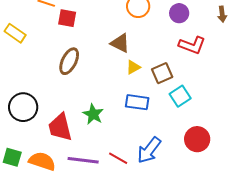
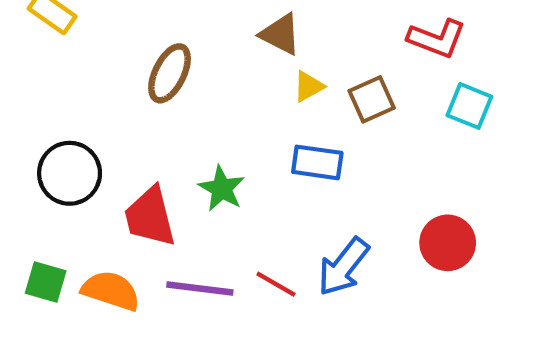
cyan square: (180, 96) -> (469, 106), moved, turned -35

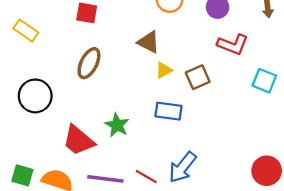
cyan square: (469, 106) -> (264, 81), moved
black circle: (70, 173) -> (35, 96), moved
red trapezoid: (150, 217) -> (78, 140), turned -36
red circle: (448, 243) -> (267, 171), moved

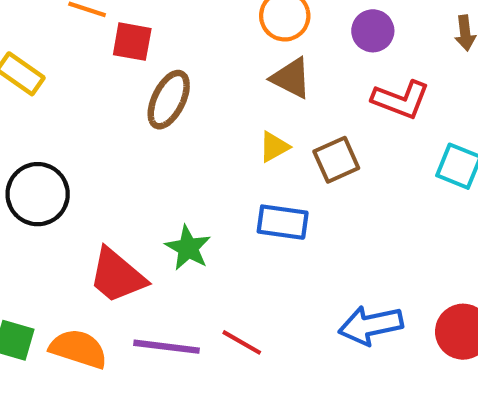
brown triangle: (149, 42) -> (291, 78), moved
brown ellipse: (89, 63) -> (169, 100), moved
blue arrow: (182, 167) -> (371, 325), moved, turned 40

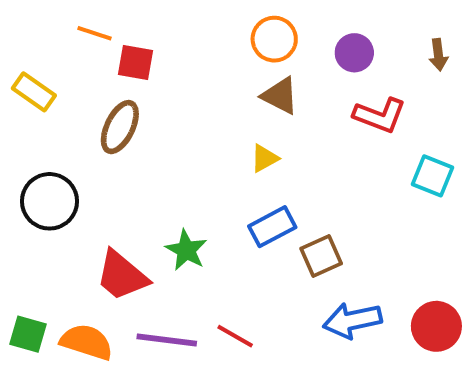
brown ellipse: (169, 100) -> (120, 127), moved
brown square: (336, 160) -> (321, 256), moved
blue rectangle: (283, 222) -> (272, 227), turned -36

